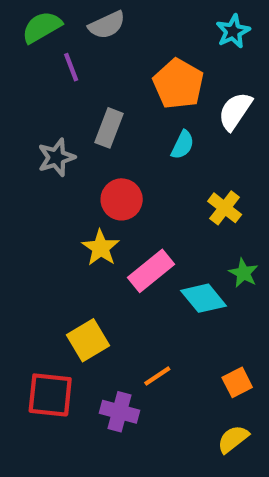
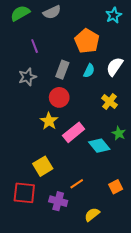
purple line: (71, 67) -> (35, 46), moved
white semicircle: (235, 111) -> (115, 67), moved
gray rectangle: (109, 128) -> (62, 70), moved
yellow semicircle: (233, 439) -> (92, 214), moved

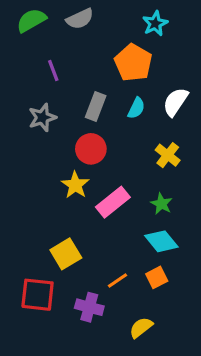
cyan star: (114, 15) -> (155, 23), moved
green star: (119, 133) -> (161, 204), moved
cyan diamond: (99, 146) -> (161, 241), moved
orange square: (116, 187) -> (157, 277), moved

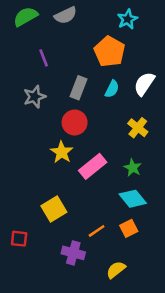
red square: (38, 295) -> (19, 239), moved, size x0.6

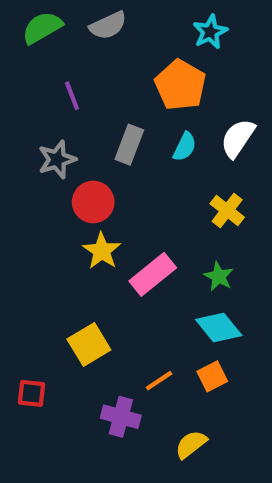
red circle: (75, 123) -> (93, 202), moved

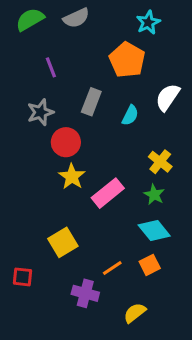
cyan semicircle: (185, 147) -> (130, 115), moved
yellow cross: (227, 210) -> (160, 162), moved

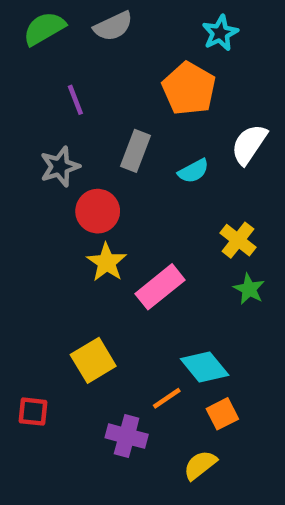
cyan semicircle: (130, 115) -> (193, 171), turned 36
green star: (154, 195) -> (249, 289), moved
cyan diamond: (154, 230) -> (205, 367), moved
orange square: (150, 265) -> (222, 414), moved

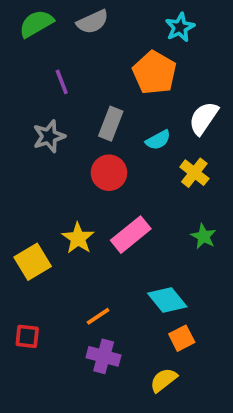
red circle: (98, 211) -> (109, 173), moved
yellow cross: (238, 240) -> (194, 173), moved
yellow star: (107, 262) -> (78, 238), moved
yellow square: (93, 360) -> (33, 262), moved
orange line: (167, 398) -> (98, 316), moved

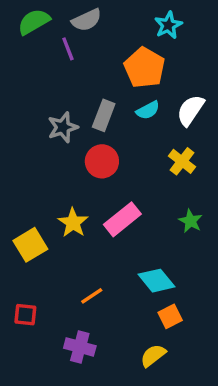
purple line: (62, 82) -> (68, 49), moved
gray star: (49, 136) -> (63, 127), moved
cyan semicircle: (158, 140) -> (148, 110), moved
purple cross: (104, 356) -> (80, 347), moved

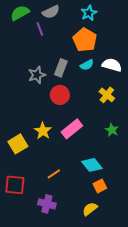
cyan star: (168, 25) -> (89, 13), moved
white semicircle: (191, 110) -> (112, 65), turned 72
red square: (25, 315) -> (15, 185), size x1.5

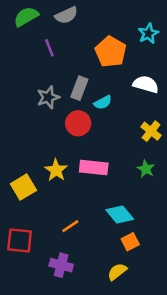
cyan star: (89, 13) -> (148, 33), moved
purple line: (40, 29) -> (49, 48), moved
cyan semicircle: (87, 65) -> (103, 102), moved
yellow cross: (107, 95) -> (151, 131), moved
pink rectangle: (72, 129) -> (94, 168), turned 45

